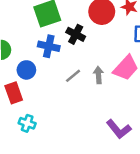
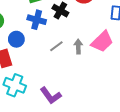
cyan cross: (27, 123) -> (15, 85), size x1.5
purple L-shape: (119, 129) -> (51, 96), moved

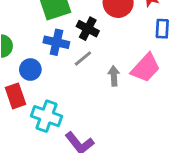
gray line: (56, 46) -> (83, 59), moved
cyan cross: (15, 85) -> (47, 116), moved

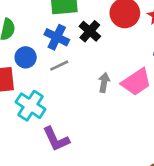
gray line: (83, 59) -> (59, 66), moved

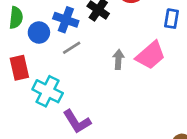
blue circle: (26, 57) -> (39, 33), moved

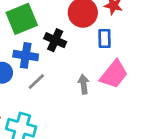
blue rectangle: (172, 19) -> (104, 38), moved

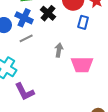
pink trapezoid: (114, 74) -> (82, 65), moved, turned 35

